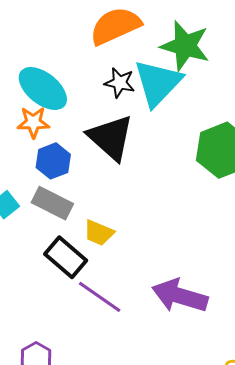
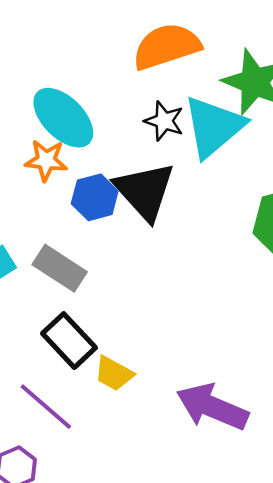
blue hexagon: (53, 161) -> (95, 197), moved
yellow trapezoid: (99, 233) -> (114, 374), moved
purple line: (100, 297) -> (46, 407), moved

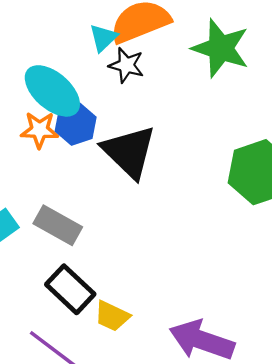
black star: (164, 121) -> (126, 65), moved
cyan triangle: (214, 127) -> (103, 38), moved, size x0.5
blue hexagon: (95, 197) -> (76, 124), moved

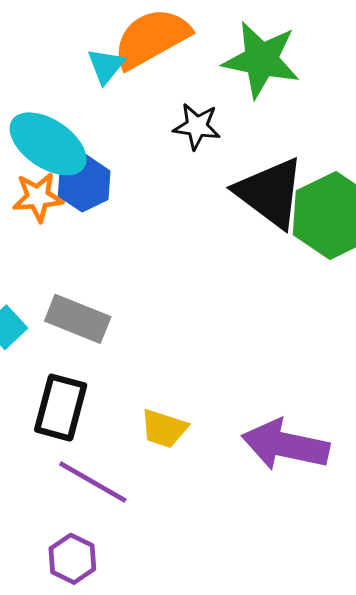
black star: (126, 65) -> (197, 126), moved
black triangle: (129, 152) -> (270, 193), moved
black rectangle: (70, 289) -> (61, 408), moved, turned 69

